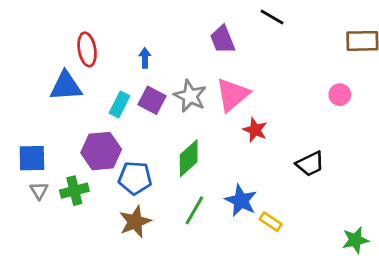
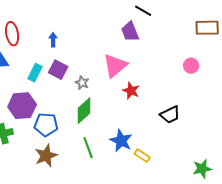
purple trapezoid: (223, 40) -> (130, 32), moved
gray star: (190, 96) -> (82, 83), moved, size x0.6
green line: (194, 210) -> (88, 148), turned -50

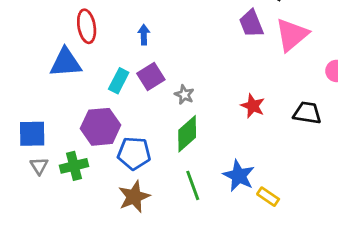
pink triangle: (115, 66) -> (292, 35), moved
purple square: (58, 70) -> (151, 77), turned 30
black trapezoid: (170, 115) -> (307, 113), moved, turned -145

